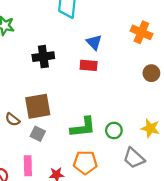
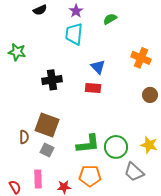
brown square: (38, 106) -> (47, 125), turned 30
brown semicircle: (12, 119) -> (24, 137), turned -128
green circle: (114, 130) -> (116, 147), size x1.5

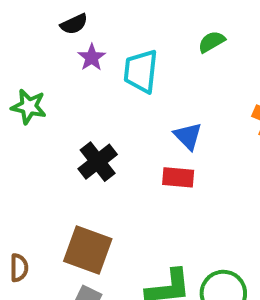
purple star: (76, 11) -> (92, 57), moved
black cross: (52, 80) -> (98, 162), turned -30
brown semicircle: (24, 137) -> (19, 268), moved

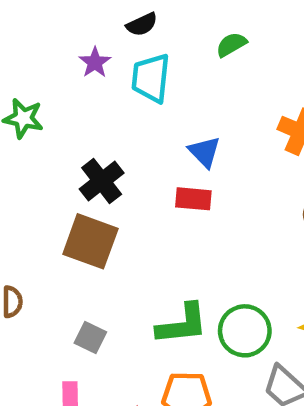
black semicircle: (74, 24) -> (142, 24), moved
brown square: (88, 250) -> (90, 241), moved

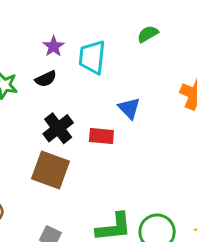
black semicircle: (142, 24) -> (46, 79), moved
red rectangle: (193, 199) -> (101, 136), moved

